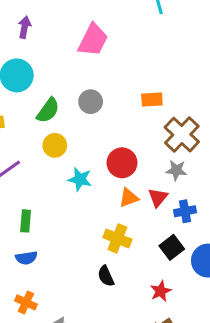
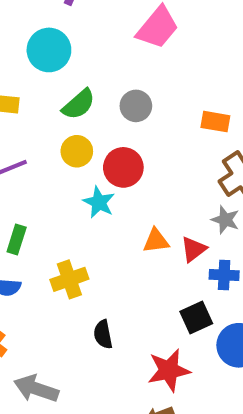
red circle: (122, 163) -> (123, 167), moved
yellow cross: (117, 238) -> (69, 279), moved, turned 36
red star: (161, 291) -> (169, 370), size x1.5

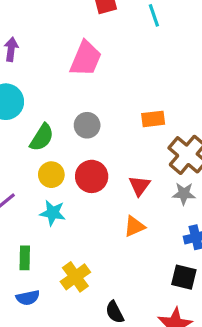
cyan star: (99, 202) -> (53, 213), moved
red triangle: (194, 249) -> (139, 186), moved
black square: (196, 317) -> (184, 277), turned -35

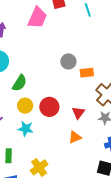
pink trapezoid: (86, 59) -> (37, 18), moved
gray circle: (87, 125) -> (68, 61), moved

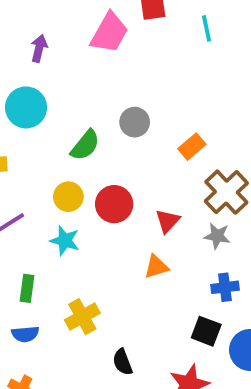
gray circle: (68, 61) -> (135, 122), moved
orange rectangle: (87, 73) -> (192, 147), turned -40
green semicircle: (20, 83) -> (85, 145), moved

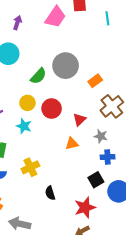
gray circle: (135, 122) -> (66, 66), size x1.6
gray star: (217, 236) -> (101, 136), moved
black square: (206, 331) -> (96, 180), turned 35

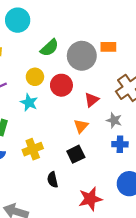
gray circle: (66, 66) -> (82, 56), moved
orange rectangle: (95, 81) -> (108, 47), moved, turned 32
orange triangle: (72, 143) -> (81, 126), turned -40
black square: (96, 180) -> (76, 154), moved

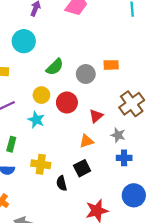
gray circle: (82, 56) -> (86, 74), size x0.7
orange triangle: (81, 126) -> (86, 141), turned 32
yellow cross: (33, 149) -> (41, 164), turned 30
black semicircle: (53, 180) -> (62, 183), moved

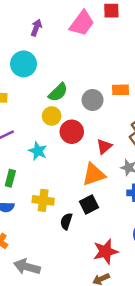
yellow circle: (41, 95) -> (52, 116), moved
orange triangle: (86, 141) -> (94, 175), size x1.5
black semicircle: (62, 183) -> (66, 221), turned 32

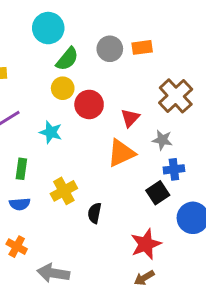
cyan circle: (24, 64) -> (48, 28), moved
gray circle: (93, 100) -> (110, 49), moved
yellow cross: (43, 200) -> (64, 191), turned -30
black square: (89, 204) -> (158, 193), moved

